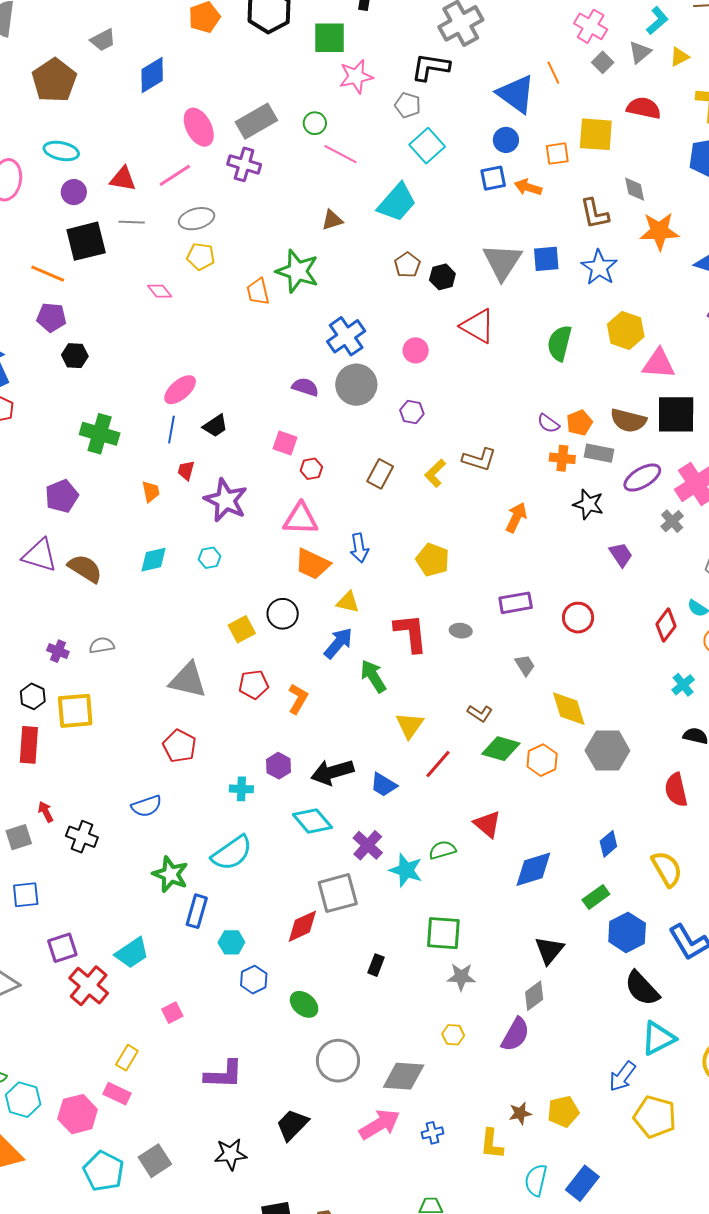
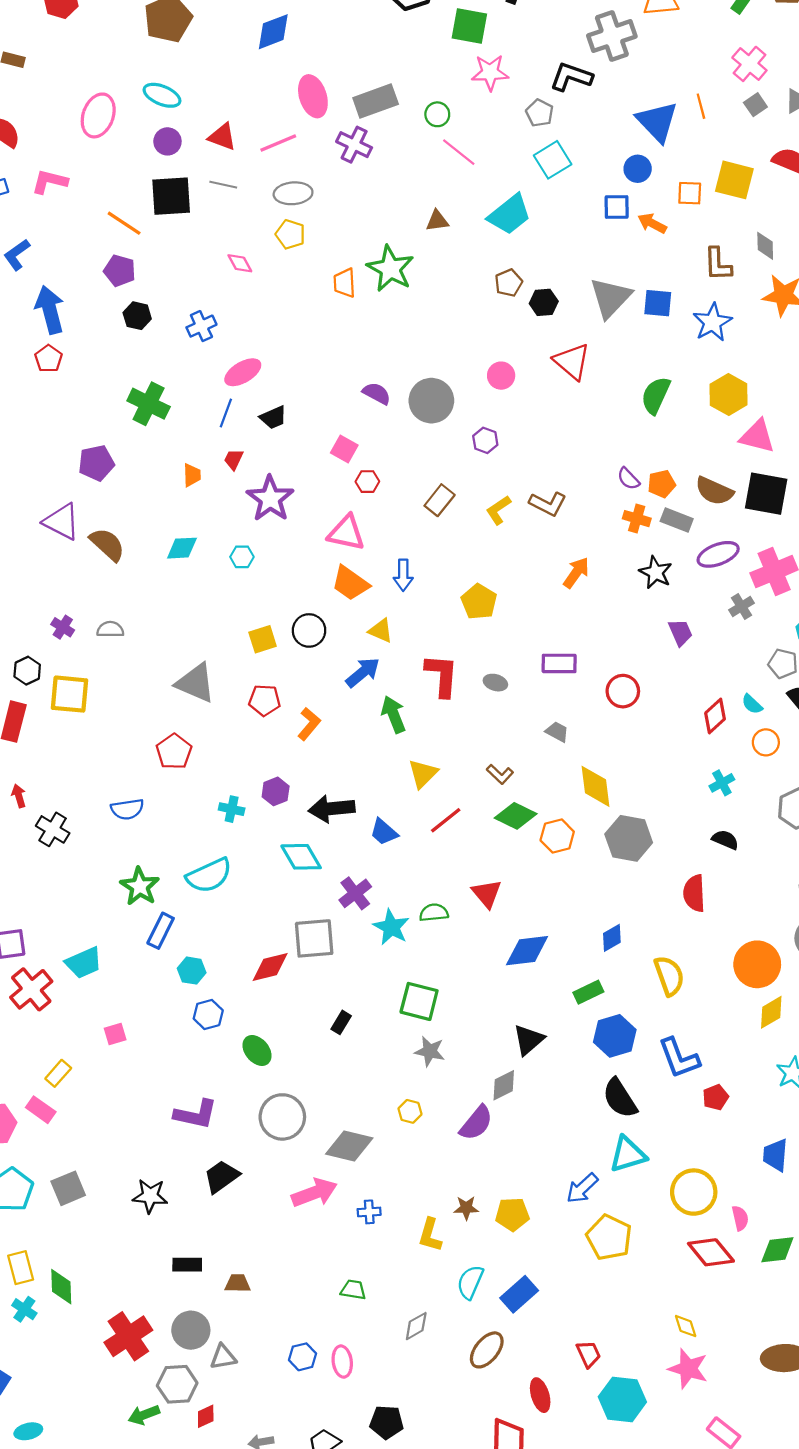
blue cross: (346, 336) -> (201, 326), moved, size x0.7
gray trapezoid: (525, 665) -> (557, 732), turned -40
purple L-shape: (224, 1074) -> (196, 1114), moved

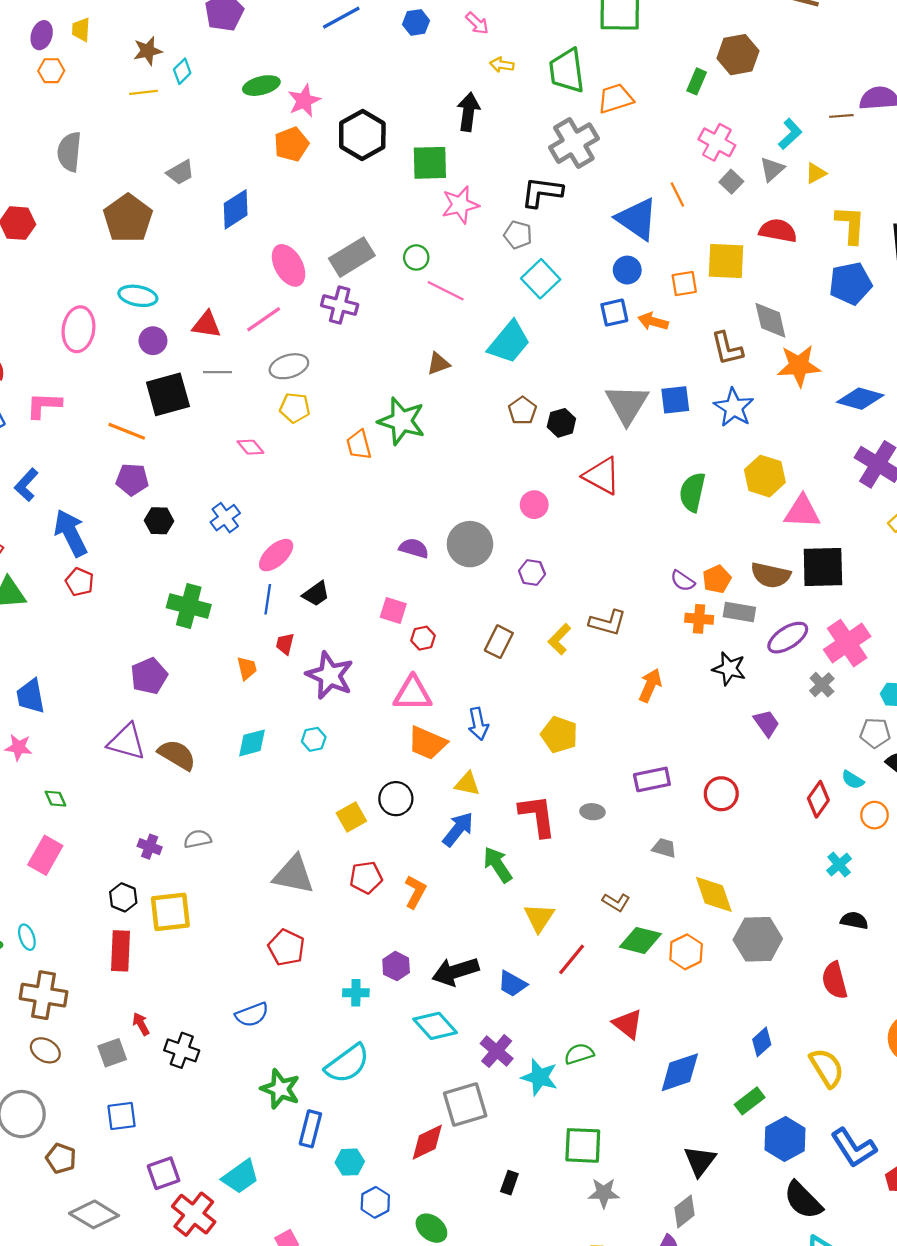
gray diamond: (765, 246) -> (770, 320), size x1.4

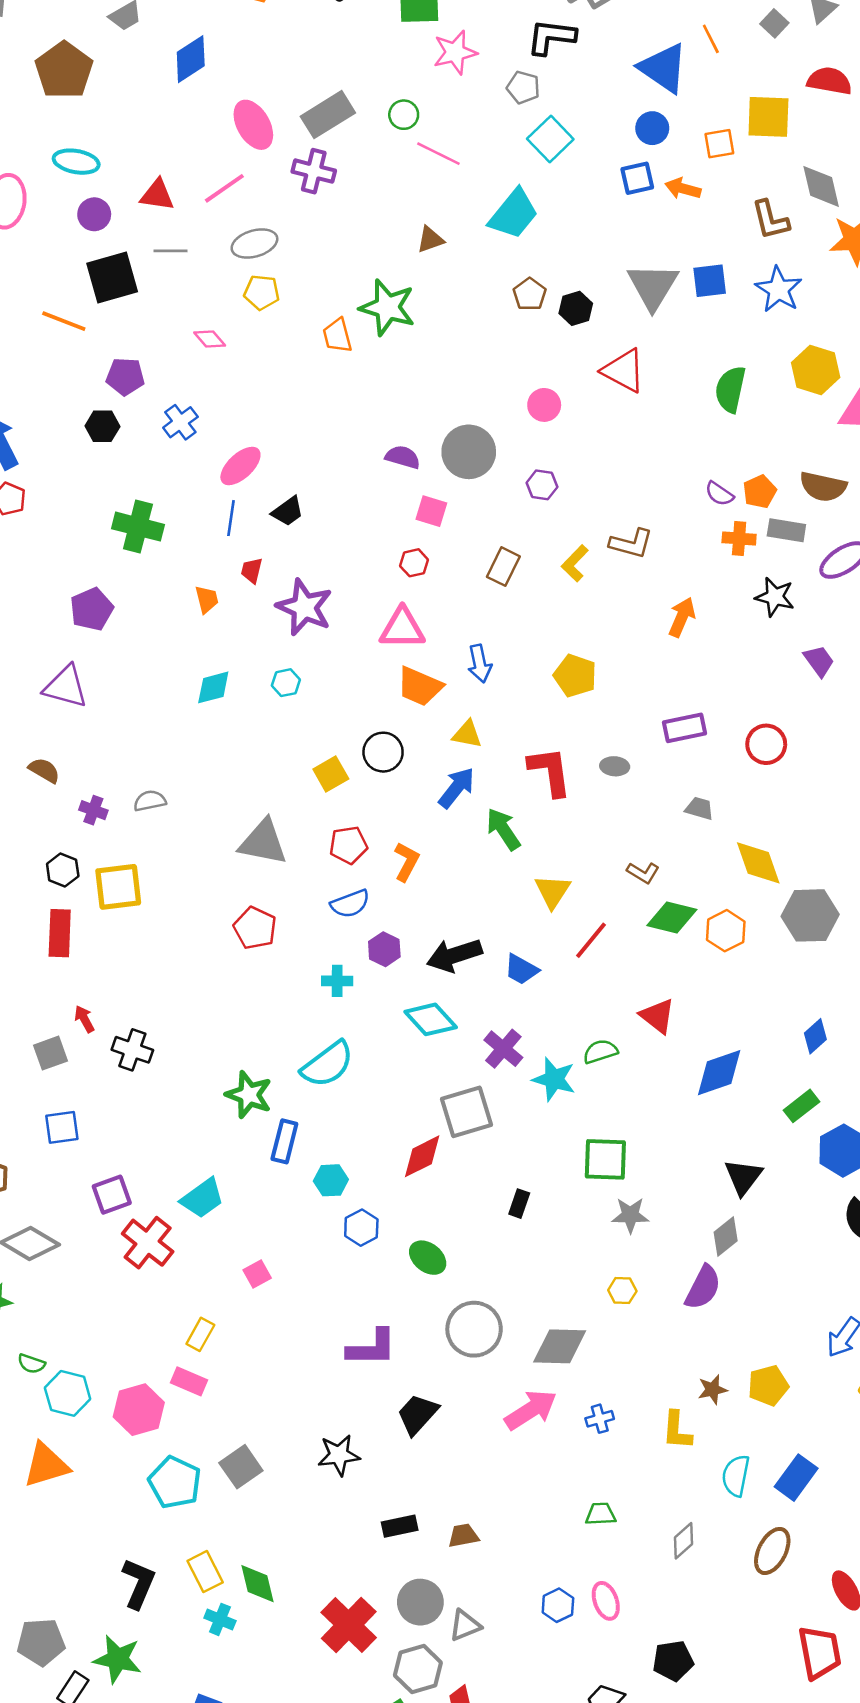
purple pentagon: (132, 479) -> (125, 376), moved
pink square: (393, 610) -> (431, 511), moved
brown semicircle: (177, 755) -> (44, 770), moved, size x0.7
blue semicircle: (252, 1015) -> (350, 904), moved

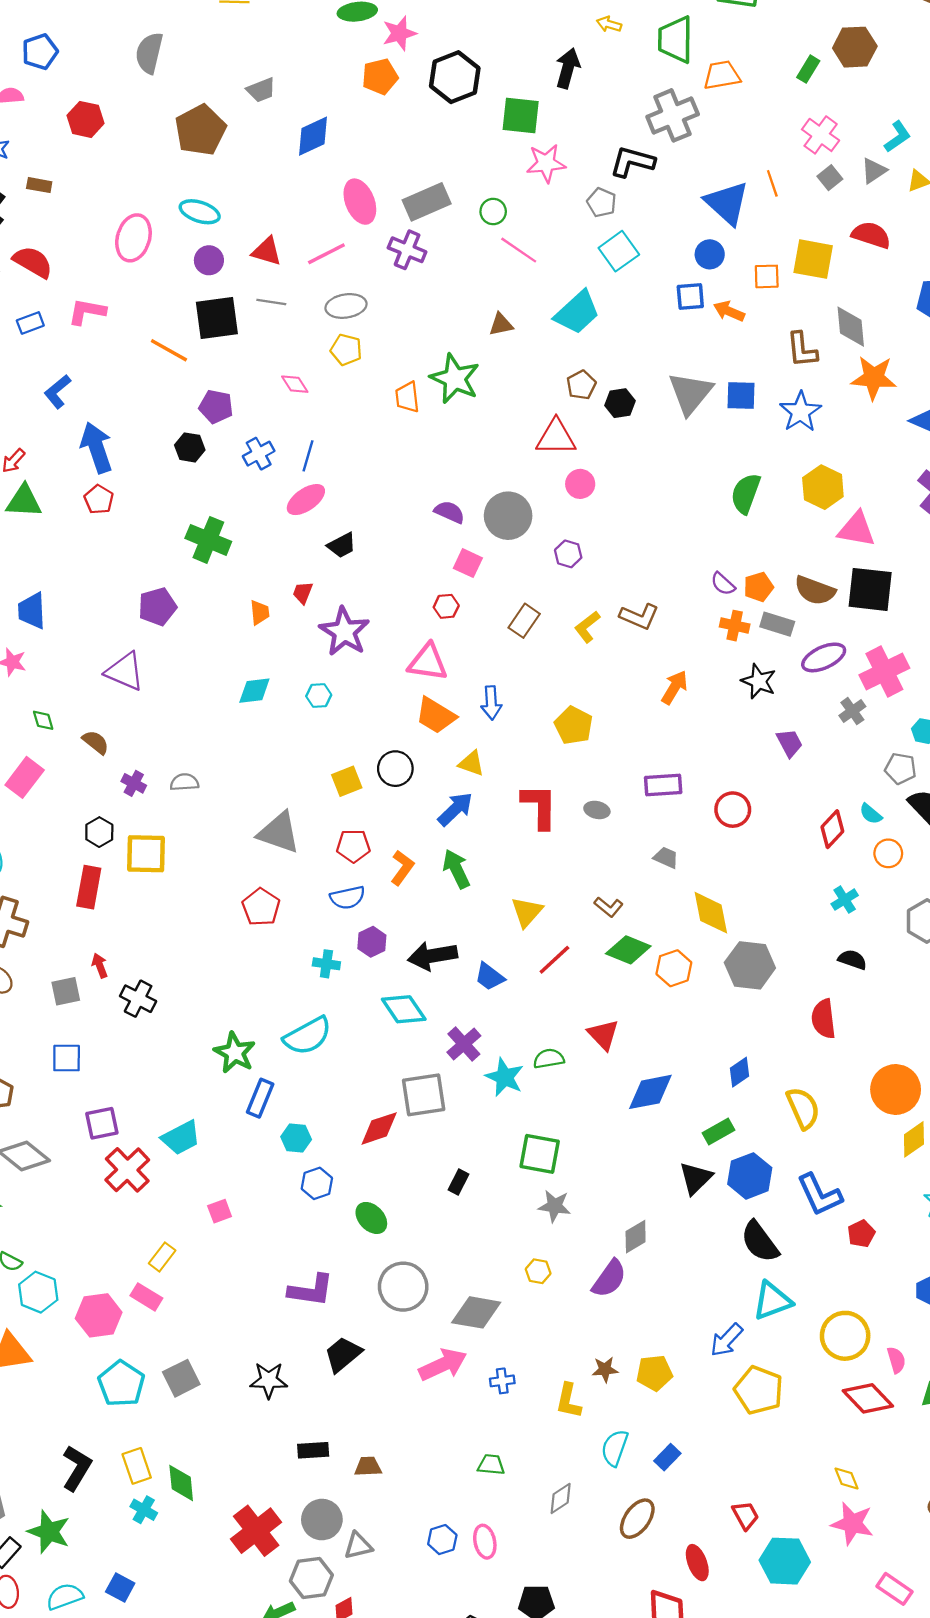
red triangle: (624, 371) -> (556, 437), moved, turned -36
blue line: (231, 518) -> (308, 456), moved
green arrow: (503, 829) -> (456, 869), moved
black triangle: (743, 1177) -> (696, 1178), moved
blue rectangle: (796, 1478) -> (667, 1457), size x0.7

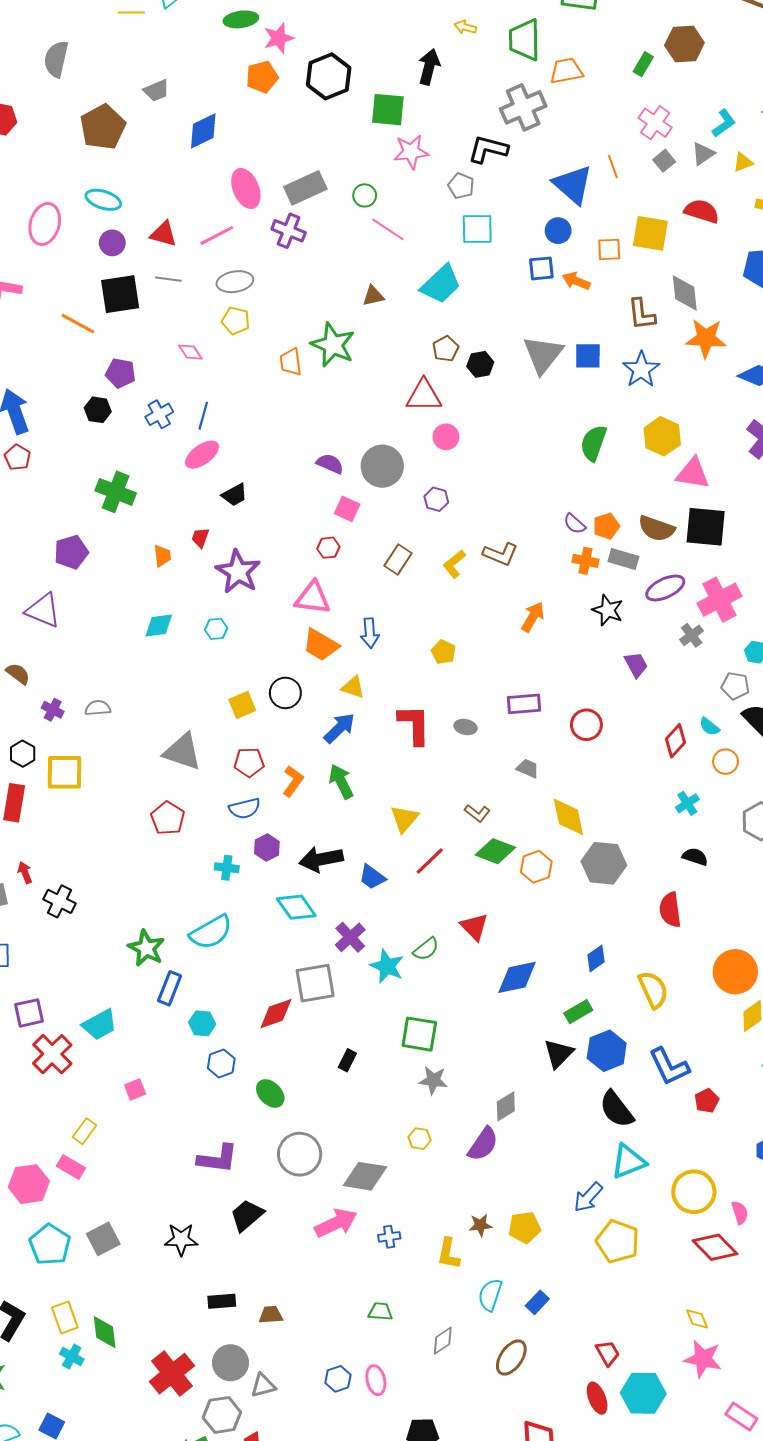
cyan square: (619, 251) -> (477, 229), turned 36
yellow pentagon: (574, 725) -> (443, 652), size x0.7
green semicircle: (549, 1059) -> (426, 949), turned 152
red ellipse: (697, 1563) -> (597, 1398), moved

